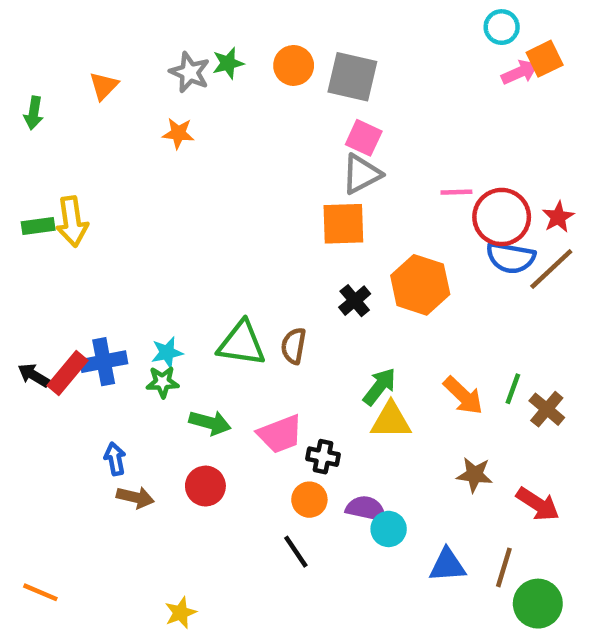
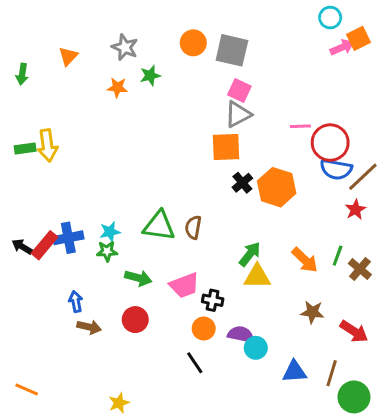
green star: (228, 63) -> (150, 76), moved
red star: (558, 217) -> (355, 209), moved
black cross: (355, 301) -> (242, 183), moved

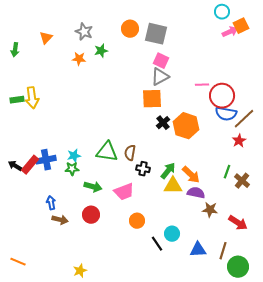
orange arrow: (305, 260) -> (191, 175), moved
black cross: (213, 300) -> (143, 169), moved
purple semicircle: (241, 334) -> (196, 193), moved
black line: (195, 363) -> (157, 244), moved

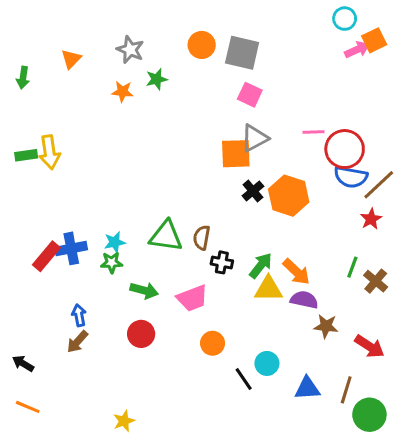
gray triangle: (160, 77) -> (254, 138), moved
black arrow: (15, 166) -> (23, 363), moved
brown arrow: (60, 220) -> (77, 342), moved, turned 119

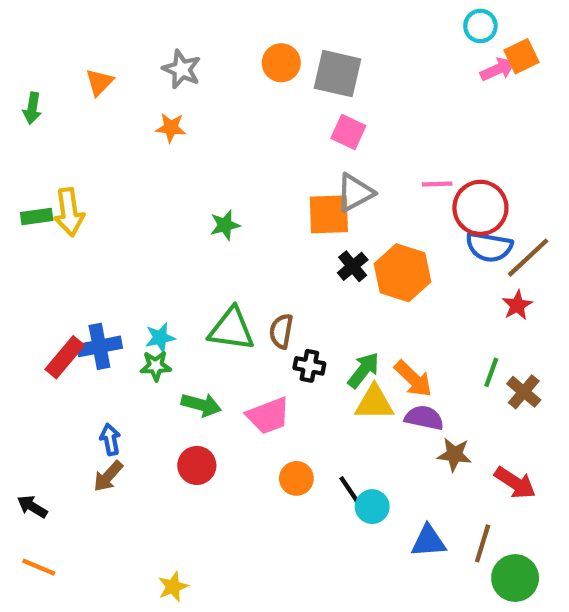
green star: (157, 79) -> (225, 225), moved
black line: (244, 379) -> (351, 491), moved

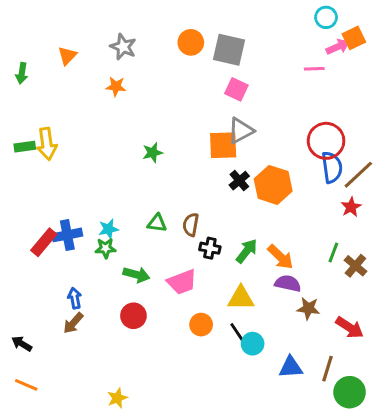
pink line: (437, 184) -> (314, 69), moved
blue semicircle: (489, 247) -> (332, 167), turned -108
green triangle: (231, 329) -> (157, 223), size x0.6
yellow triangle: (374, 403) -> (241, 298), moved

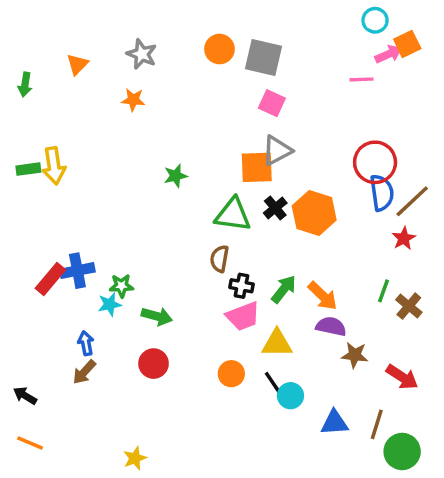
green triangle: (157, 223) -> (233, 215), moved, size x1.6
cyan star: (108, 229) -> (110, 304), moved
pink trapezoid: (182, 282) -> (243, 316), moved

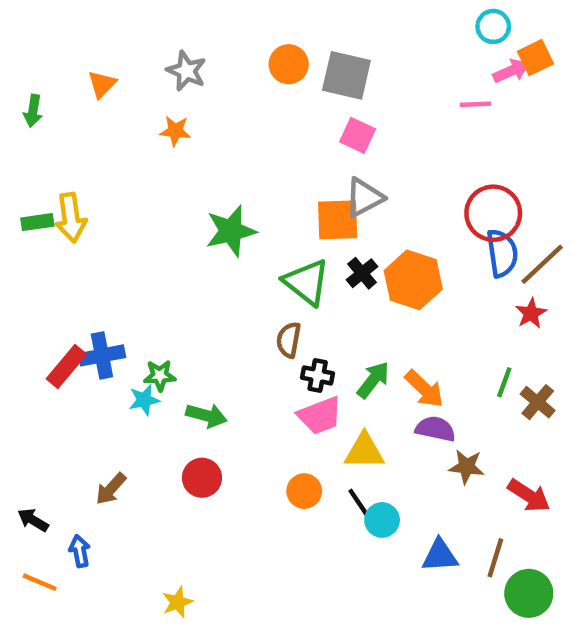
green star: (175, 176) -> (231, 231), size x1.6
green triangle: (233, 215) -> (306, 282), turned 30
blue arrow: (86, 343) -> (80, 551), moved

